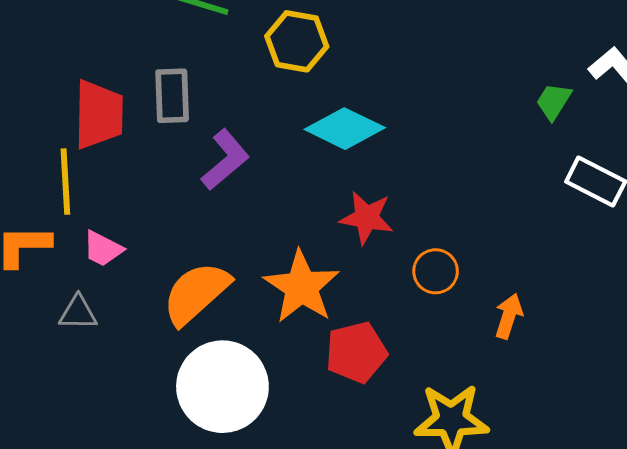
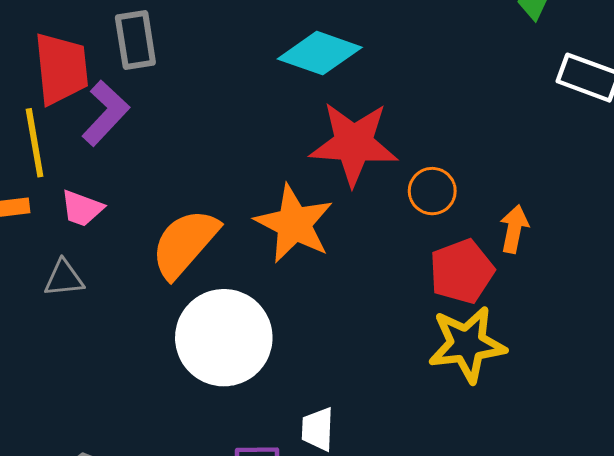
purple L-shape: (225, 160) -> (106, 113), moved
red star: (367, 218) -> (354, 144), size x1.5
red pentagon: (356, 352) -> (462, 271), moved

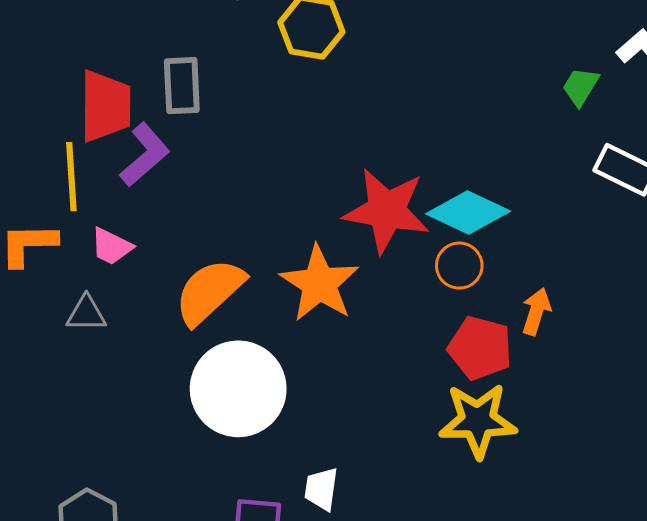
cyan diamond: (320, 53) -> (468, 212), moved
red pentagon: (462, 271) -> (480, 348), turned 30

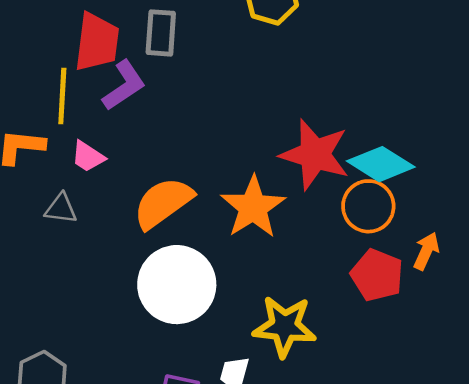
orange circle: (459, 266) -> (368, 206), size x1.4
yellow star: (478, 421) -> (285, 326), moved

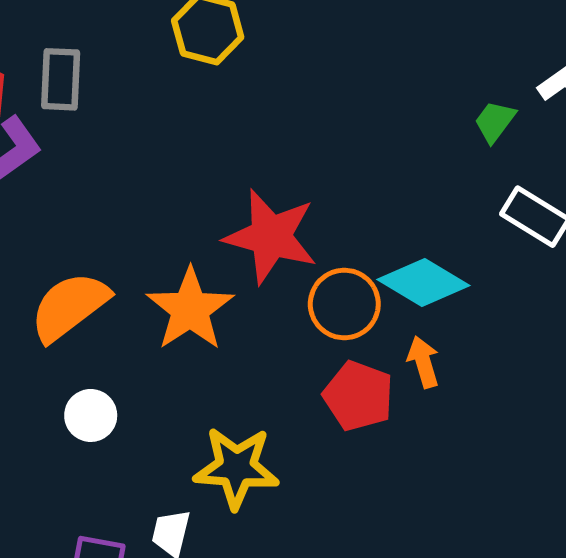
cyan diamond: (381, 164) -> (423, 283), moved
orange arrow: (426, 251) -> (423, 362), turned -39
white circle: (177, 285) -> (91, 415), size x0.5

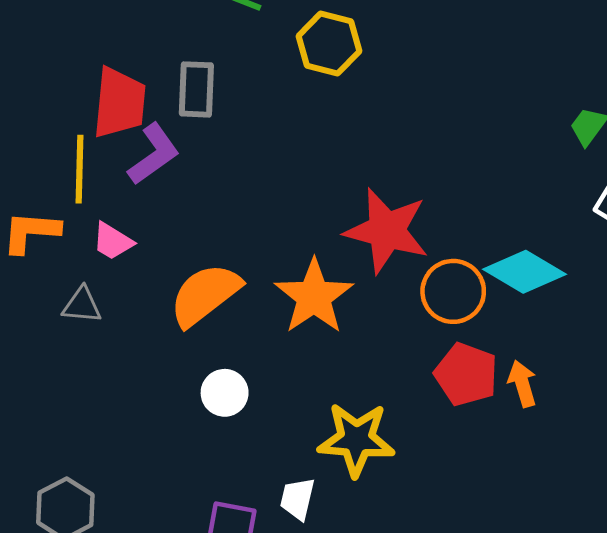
orange arrow: (423, 362) -> (522, 384), moved

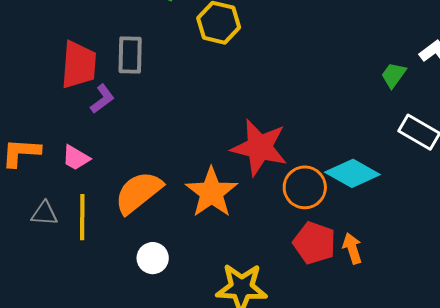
purple L-shape: (154, 154) -> (102, 99), size x0.7
yellow line: (80, 169) -> (82, 217), moved
gray triangle: (82, 305) -> (44, 214), moved

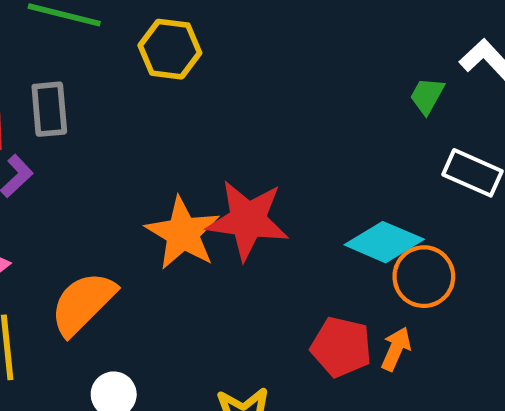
orange circle: (305, 187) -> (424, 277), moved
orange star: (211, 192) -> (183, 233), moved
orange arrow: (352, 248) -> (396, 349), turned 48

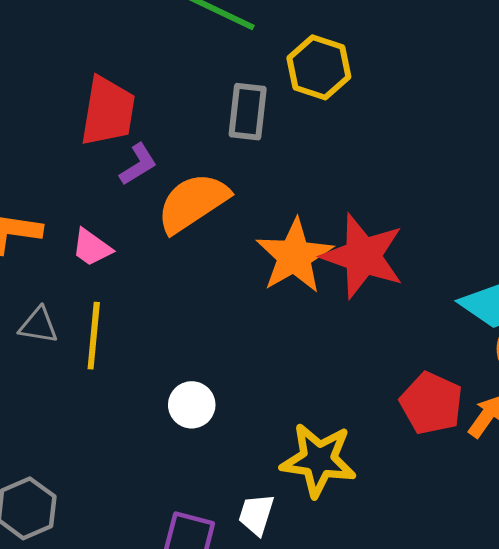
gray rectangle: (49, 109) -> (248, 112), moved
orange semicircle: (83, 303) -> (193, 203), moved

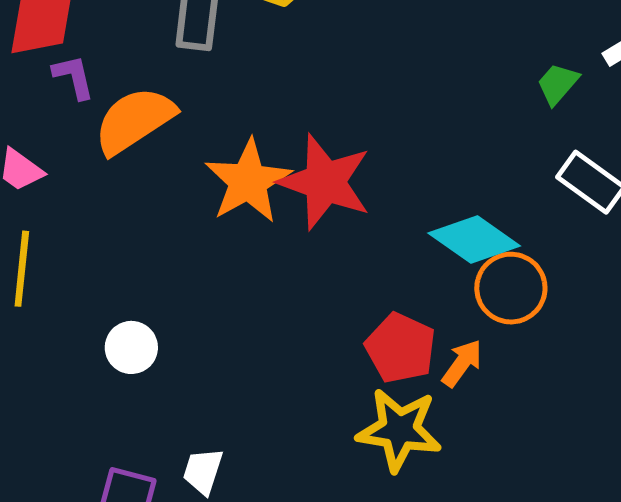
purple L-shape: (138, 164) -> (74, 77), turned -72
yellow star: (318, 460) -> (399, 430), moved

